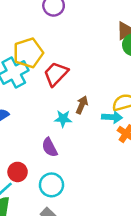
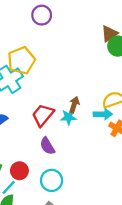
red trapezoid: (56, 74) -> (43, 115), moved
cyan star: (63, 119) -> (68, 117), moved

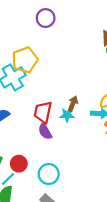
red trapezoid: (43, 115) -> (43, 112), turned -30
purple semicircle: (47, 146) -> (45, 131), moved

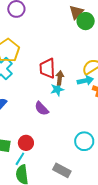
red trapezoid: (43, 112) -> (47, 68), moved
cyan circle: (49, 174) -> (84, 141), moved

